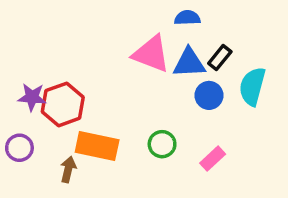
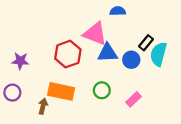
black rectangle: (220, 57) -> (146, 43), moved
blue triangle: (189, 63) -> (107, 53), moved
red hexagon: (63, 104) -> (68, 54), moved

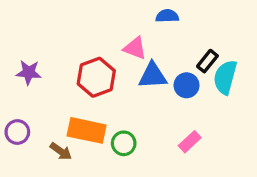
pink triangle: (95, 34) -> (135, 48), size x0.7
purple star: (20, 61) -> (29, 72), moved
green circle: (102, 90) -> (124, 143), moved
brown arrow: (43, 106) -> (61, 151), turned 112

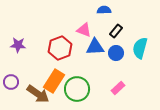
black rectangle: (207, 61) -> (116, 31), moved
orange rectangle: (87, 130) -> (54, 81), turned -70
green circle: (124, 143) -> (77, 89), size x1.6
brown arrow: (61, 151) -> (38, 94), size x1.6

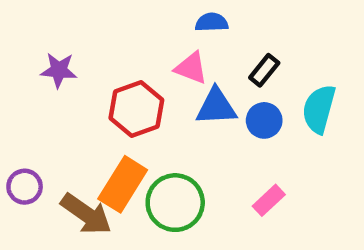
blue semicircle: (104, 10) -> (212, 22), moved
purple star: (18, 45) -> (59, 70), moved

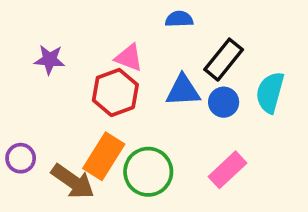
pink triangle: (191, 68) -> (129, 58), moved
black rectangle: (264, 70) -> (224, 60), size x1.5
pink rectangle: (269, 200) -> (227, 170), size x1.4

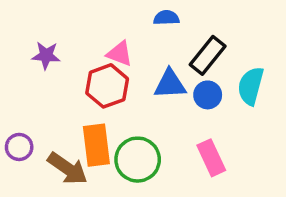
orange rectangle: (104, 156) -> (96, 145), turned -39
pink rectangle: (227, 170) -> (211, 158), turned -72

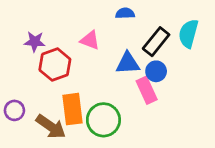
red hexagon: (107, 86) -> (55, 65), moved
cyan semicircle: (251, 86) -> (188, 34), moved
pink rectangle: (211, 158) -> (147, 90), moved

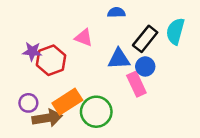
purple star: (35, 42) -> (32, 51), moved
orange rectangle: (72, 109) -> (67, 102), turned 64
purple circle: (14, 110) -> (28, 103), moved
brown arrow: (51, 127) -> (47, 118), turned -44

